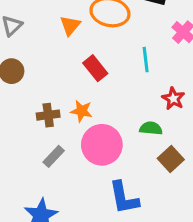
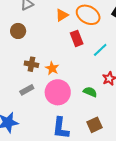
cyan line: (146, 60) -> (100, 50), turned 35
red rectangle: (95, 68) -> (77, 38), moved
brown square: (171, 159) -> (94, 125), moved

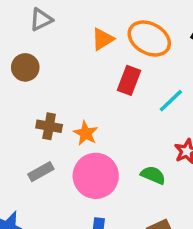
red rectangle: (77, 38) -> (129, 80), turned 42

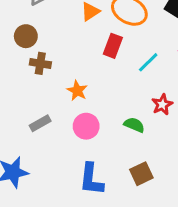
brown cross: (49, 126) -> (40, 63), moved
pink circle: (96, 176) -> (86, 126), size x0.7

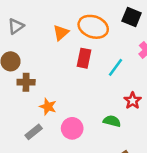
orange star: (77, 91) -> (48, 107), moved

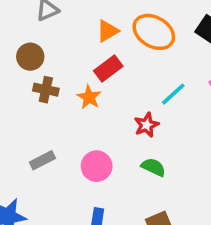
red rectangle: (84, 58) -> (108, 68), moved, turned 30
red star: (133, 101) -> (146, 125), moved
orange star: (48, 107) -> (89, 97), moved

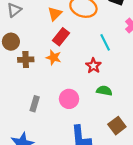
cyan line: (173, 94) -> (105, 42), turned -60
gray rectangle: (42, 160) -> (35, 104), turned -32

